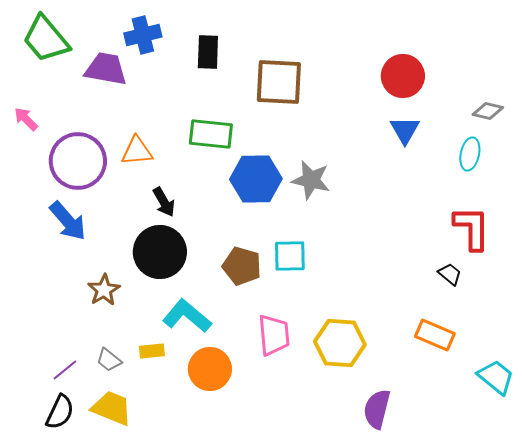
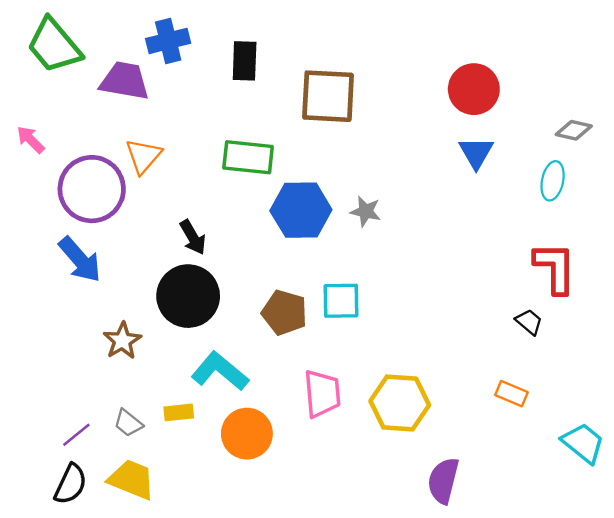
orange triangle: (137, 151) -> (143, 156), moved, turned -44
gray star: (311, 180) -> (366, 211), size x0.7
orange rectangle: (435, 335) -> (511, 394), size x0.7

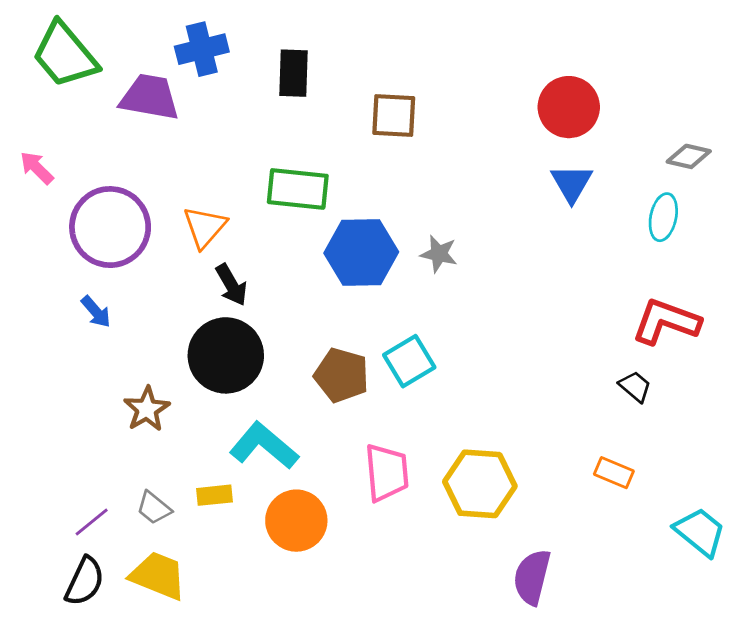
brown square: (328, 96) -> (394, 116), size x0.7
orange triangle: (143, 156) -> (205, 227), moved
blue arrow: (80, 260) -> (96, 312), size x0.6
red L-shape: (555, 268) -> (666, 322), turned -70
cyan square: (341, 301) -> (409, 361), turned -30

